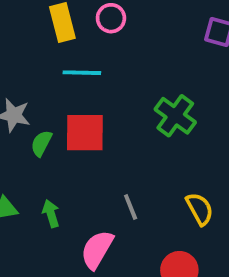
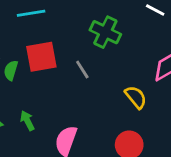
gray line: (131, 207) -> (82, 70), moved

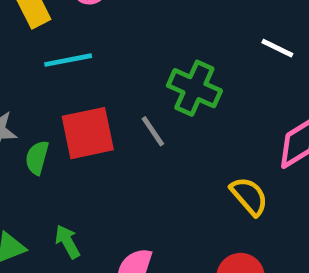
gray line: (82, 70) -> (153, 131), moved

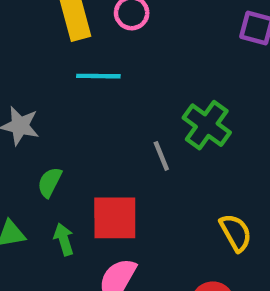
red square: (88, 133) -> (115, 218), moved
green semicircle: (37, 158) -> (50, 182), moved

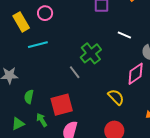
green cross: (207, 125) -> (91, 53), turned 30

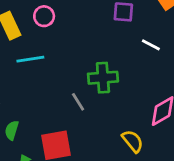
white line: (124, 35) -> (151, 45), moved
green cross: (91, 53) -> (103, 78), turned 30

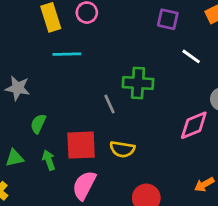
yellow semicircle: (133, 141) -> (122, 149), moved, turned 130

